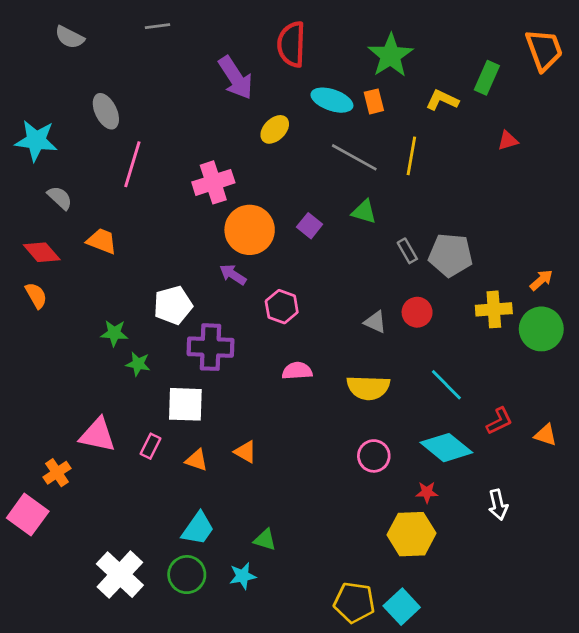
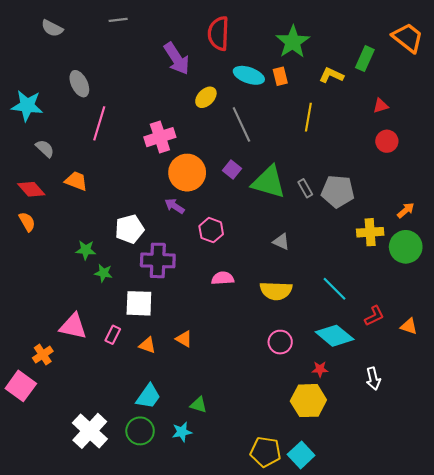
orange trapezoid: (544, 50) -> (408, 38), turned -32
gray line: (354, 157) -> (241, 124), moved, turned 36
green triangle: (364, 212) -> (269, 182), moved, size x1.8
red circle: (417, 312) -> (387, 141), moved

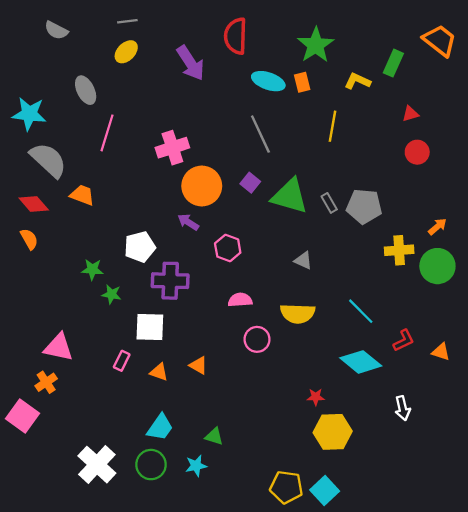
yellow ellipse: (206, 97) -> (126, 52), moved
gray semicircle: (45, 149) -> (48, 160), size x1.8
pink triangle: (73, 326) -> (59, 347), moved
pink circle: (280, 342) -> (257, 339), moved
red star: (320, 369) -> (316, 397), moved

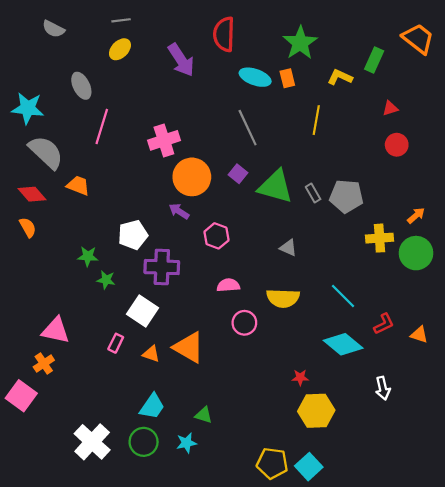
white square: (150, 327) -> (142, 311), turned 32
orange triangle: (198, 365) -> (189, 347), size x1.8

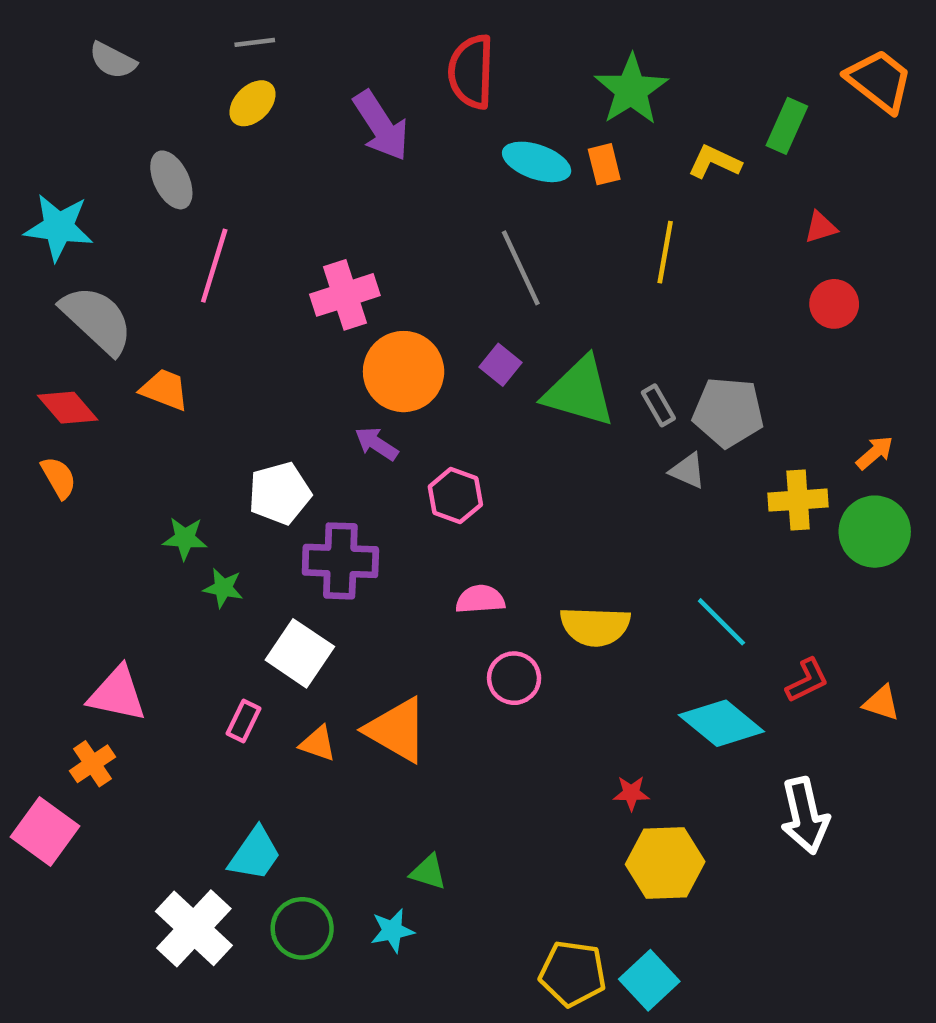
gray triangle: (288, 248) -> (688, 471), moved
white arrow: (383, 388) -> (805, 816), size x1.5
cyan trapezoid: (152, 406) -> (255, 854), moved

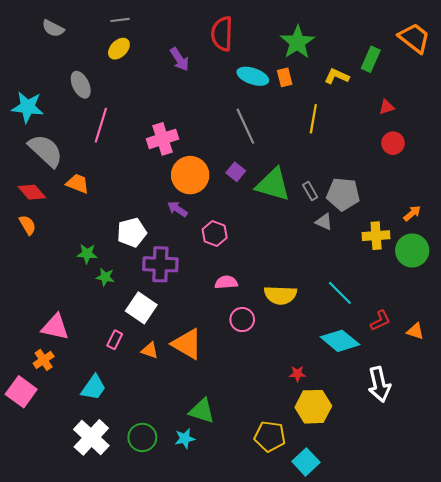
purple arrow: (381, 126) -> (180, 59), size x0.7
cyan trapezoid: (255, 854) -> (93, 388), moved
green triangle: (428, 872) -> (202, 411), size x1.5
yellow pentagon: (573, 973) -> (270, 436), moved

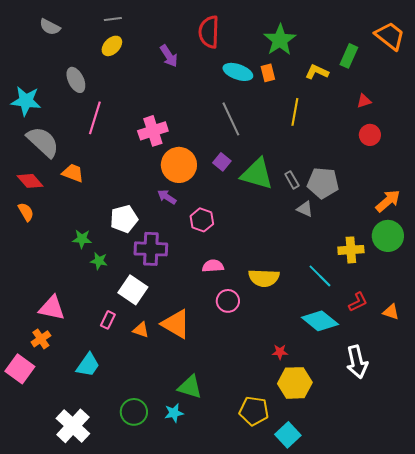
orange arrow: (412, 213) -> (388, 201), size x1.5
yellow cross: (376, 236) -> (351, 250), moved
white cross: (91, 437) -> (73, 426), moved

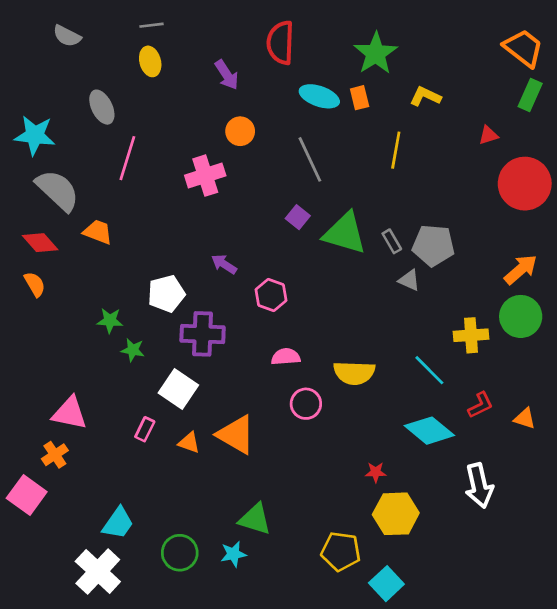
yellow ellipse: (112, 46) -> (150, 61), turned -60
green rectangle: (349, 56) -> (530, 95), moved
red circle: (370, 135) -> (525, 184), moved, size x1.8
orange circle: (179, 165) -> (240, 131), moved, size x0.6
cyan trapezoid: (88, 365) -> (118, 523), moved

